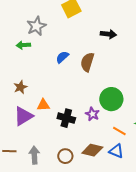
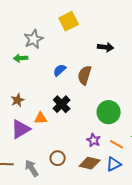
purple star: (92, 114) -> (94, 140), moved
black cross: (66, 118) -> (62, 104), moved, turned 30
blue triangle: (116, 151) -> (114, 164), turned -49
gray arrow: (34, 155) -> (32, 168), turned -30
brown circle: (65, 156) -> (58, 158), moved

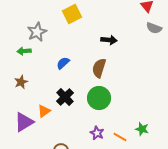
brown semicircle: (85, 75) -> (99, 68), moved
brown star: (18, 100) -> (21, 82), moved
green circle: (109, 112) -> (99, 98), moved
orange triangle: (41, 118) -> (44, 111), turned -32

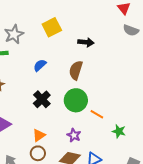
yellow square: (72, 14) -> (52, 27), moved
orange triangle: (44, 111) -> (39, 135), moved
orange line: (120, 137) -> (97, 114), moved

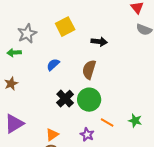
black cross: (42, 99) -> (65, 99), moved
orange line: (97, 114) -> (107, 123), moved
green star: (119, 131) -> (135, 121), moved

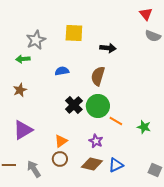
yellow square: (65, 27) -> (74, 33), turned 30
blue semicircle: (53, 65) -> (62, 71), turned 32
orange line: (107, 123) -> (116, 121), moved

